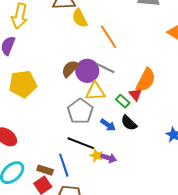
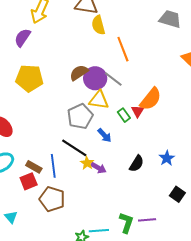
black semicircle: (129, 123) -> (137, 164), moved, turned -114

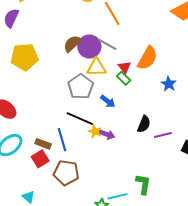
red triangle: (138, 111) -> (125, 67), moved
blue star: (167, 158) -> (169, 84), moved
purple line: (147, 220) -> (163, 135), moved

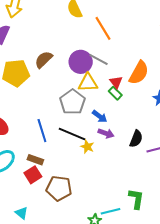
brown semicircle: (72, 44) -> (44, 60), moved
purple arrow: (107, 134) -> (106, 133), moved
blue line: (62, 140) -> (42, 131), moved

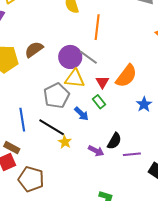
orange line: (103, 28) -> (97, 27), turned 30
green rectangle: (115, 93) -> (99, 102), moved
purple arrow: (106, 133) -> (96, 151), moved

